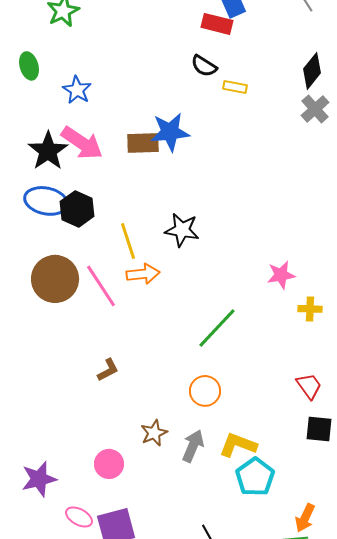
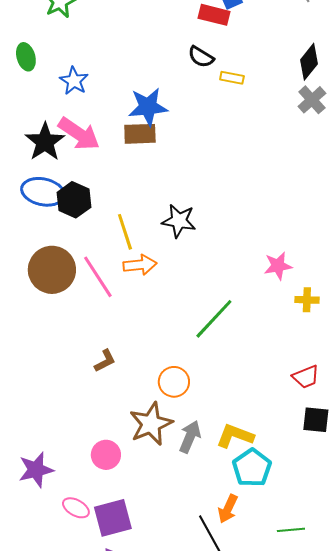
blue star: (170, 132) -> (148, 107), moved
red trapezoid: (309, 386) -> (306, 377), turned 104
orange circle: (205, 391) -> (174, 382), moved
brown star: (154, 433) -> (151, 424), size x1.6
orange arrow: (305, 518) -> (228, 509), moved

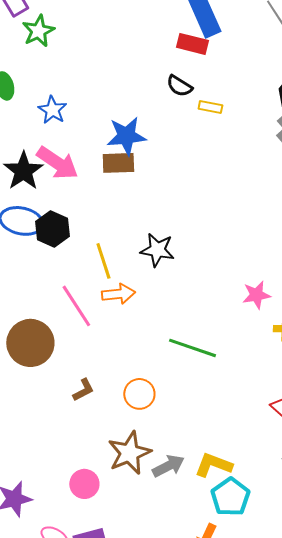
brown circle: (52, 270) -> (30, 343), moved
green line: (214, 319) -> (192, 348), turned 66
orange circle: (174, 382) -> (139, 394), moved
gray arrow: (190, 437) -> (168, 466), turned 40

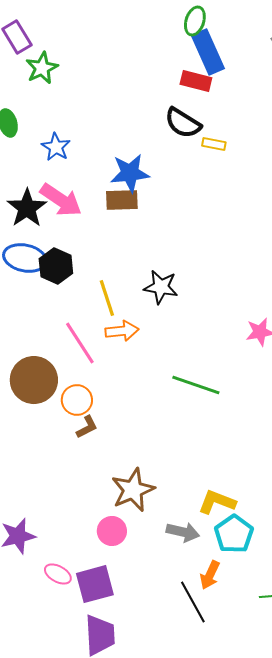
black semicircle: (179, 86) -> (183, 123), size x1.4
orange circle: (139, 394) -> (77, 400), moved
gray arrow: (168, 466) -> (183, 532), moved, turned 40
pink circle: (84, 484) -> (112, 531), moved

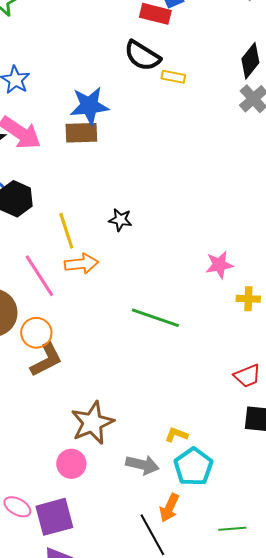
black star: (161, 287) -> (120, 220), size x0.7
brown L-shape: (87, 427) -> (46, 360), size x1.5
yellow L-shape: (217, 502) -> (176, 435), size x0.6

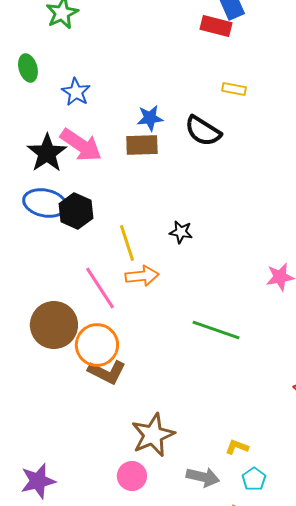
black semicircle: (142, 56) -> (203, 131), moved
blue star: (89, 106) -> (150, 118), size x0.7
orange circle: (36, 333) -> (97, 345), size x1.4
brown L-shape: (46, 360) -> (107, 372), turned 54
cyan pentagon: (193, 467) -> (254, 479), size x0.6

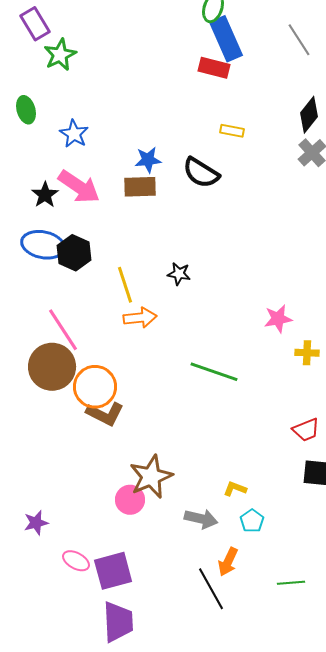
black star: (47, 153) -> (45, 195), size x0.7
pink line: (100, 288) -> (63, 330), moved
pink circle: (132, 476) -> (130, 500), moved
purple star: (38, 481) -> (36, 523), size x0.7

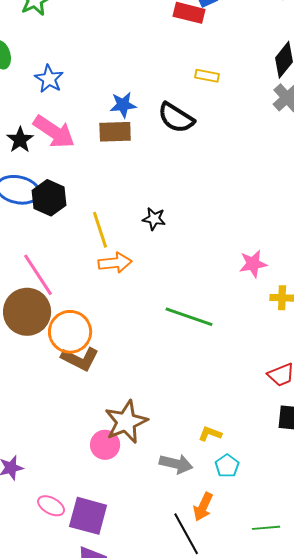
purple square: (113, 571) -> (88, 516), turned 30

